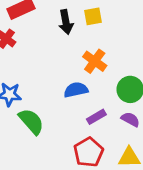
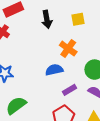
yellow square: (93, 16) -> (78, 19), moved
green semicircle: (31, 121) -> (16, 105), moved, turned -85

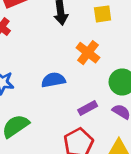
blue semicircle: (54, 70) -> (53, 80), moved

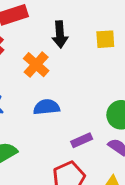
orange cross: (88, 53) -> (36, 65), moved

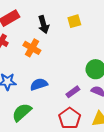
blue semicircle: (47, 107) -> (39, 84), moved

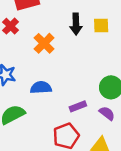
black arrow: (44, 25) -> (76, 24), moved

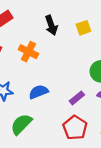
yellow square: (101, 26) -> (83, 28), moved

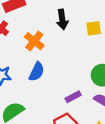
blue semicircle: (39, 92) -> (37, 72), moved, turned 126

